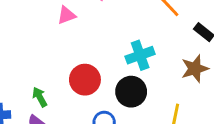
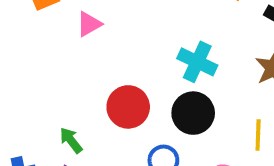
cyan cross: (140, 55) -> (197, 62), turned -36

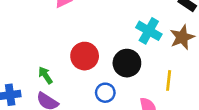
cyan cross: (197, 62) -> (149, 31), moved

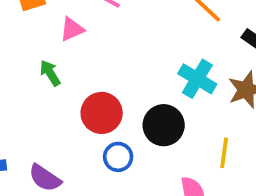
green arrow: (45, 75) -> (50, 73), moved
blue circle: (105, 93) -> (118, 157), moved

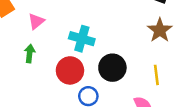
green arrow: (50, 73) -> (30, 53), turned 54
cyan cross: (197, 79) -> (82, 39), moved

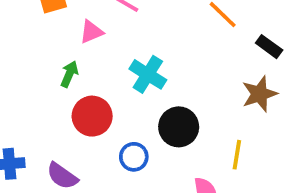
red circle: (70, 70) -> (92, 116), moved

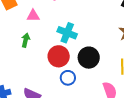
pink triangle: (91, 32) -> (33, 16), turned 32
red circle: (92, 116) -> (59, 56), moved

